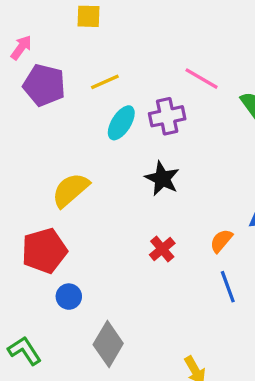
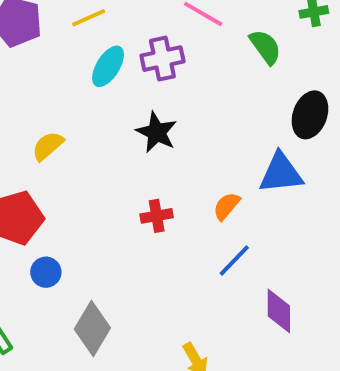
yellow semicircle: (70, 190) -> (48, 146), size x0.7
red cross: (162, 249) -> (157, 216), turned 30
blue line: (228, 287) -> (234, 261), turned 64

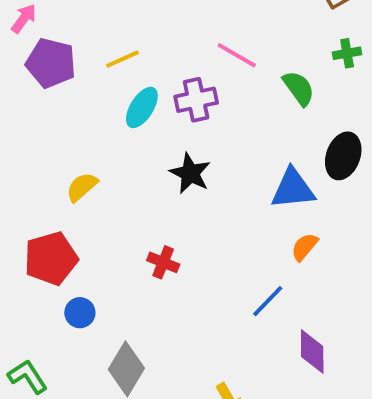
blue triangle: (281, 173) -> (293, 189), moved
orange semicircle: (226, 206) -> (304, 247), moved
red cross: (157, 216) -> (163, 262), moved, turned 32

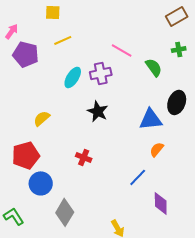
yellow line: (123, 59) -> (63, 40), moved
blue circle: (80, 313) -> (41, 183), size x1.5

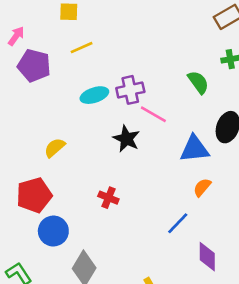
pink line: (122, 50) -> (153, 114), moved
cyan ellipse: (73, 77) -> (94, 95), turned 40

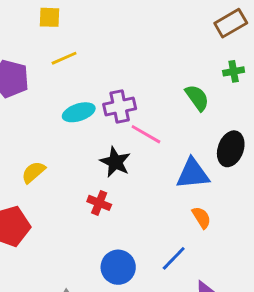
orange semicircle: (202, 187) -> (201, 218), turned 108
red cross: (108, 198) -> (99, 203), moved
blue circle: (53, 231) -> (118, 267), moved

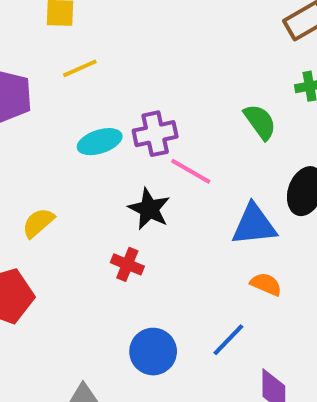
orange semicircle: (201, 218) -> (266, 284), turned -35

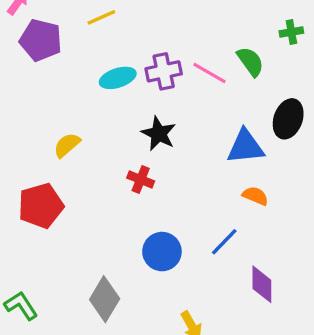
pink line: (191, 171) -> (209, 73), moved

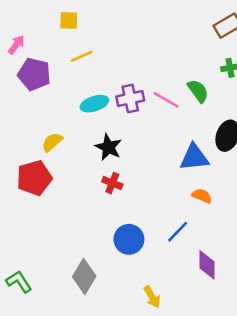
black star: (159, 134) -> (108, 147), moved
yellow semicircle: (67, 145) -> (52, 142), moved
red pentagon: (41, 206) -> (34, 178), moved

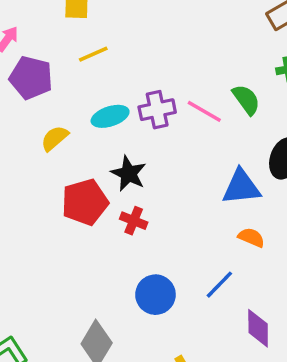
yellow semicircle: (52, 142) -> (55, 138), moved
red pentagon: (34, 178) -> (85, 202), moved

